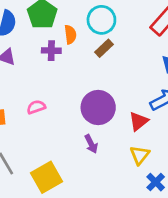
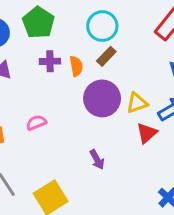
orange semicircle: (70, 34) -> (76, 66), moved
purple circle: (98, 108) -> (102, 98), moved
yellow triangle: (140, 155) -> (137, 103), moved, turned 35

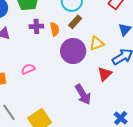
yellow triangle: (137, 103) -> (97, 43), moved
purple arrow: (97, 159) -> (83, 94), moved, size x1.5

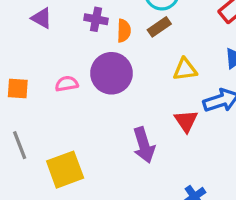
purple circle: (73, 51) -> (111, 73), moved
red triangle: (105, 74) -> (186, 121), turned -35

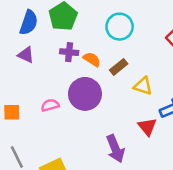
brown rectangle: (159, 27) -> (119, 67), moved
orange semicircle: (124, 31) -> (92, 59), turned -54
yellow triangle: (185, 69) -> (143, 86), turned 30

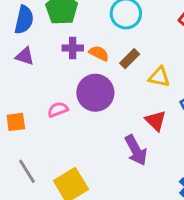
red triangle: (147, 127) -> (156, 121), moved

